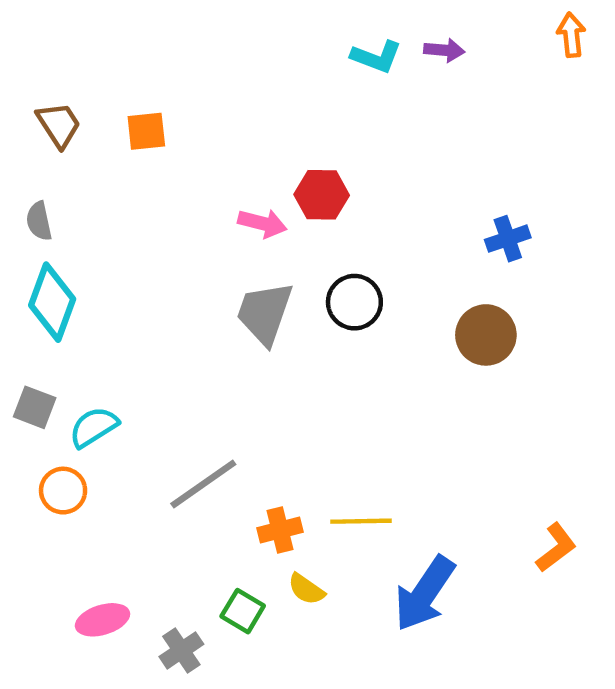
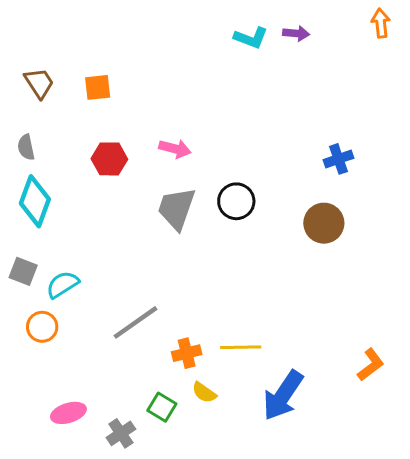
red hexagon: (322, 195) -> (109, 159), moved

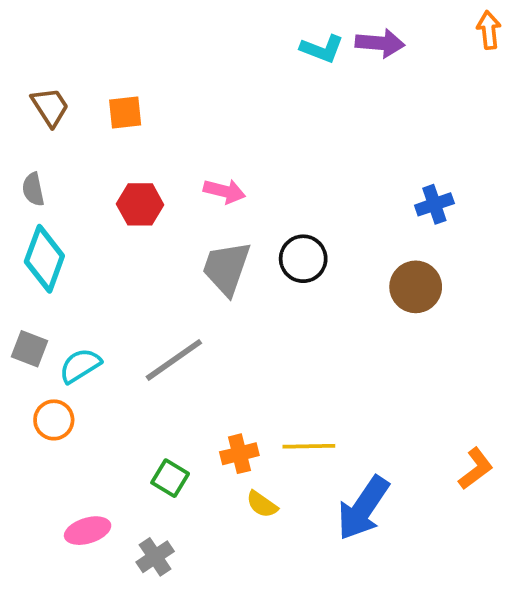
purple arrow: (296, 33) -> (380, 43), size x1.4
gray line: (136, 322) -> (174, 360), moved
green square: (162, 407) -> (170, 478), moved

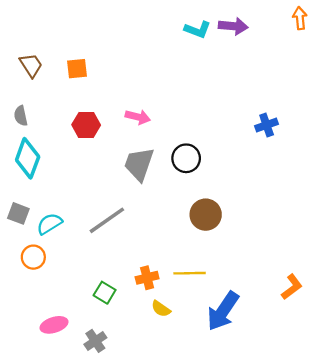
brown circle: (416, 287) -> (206, 215), moved

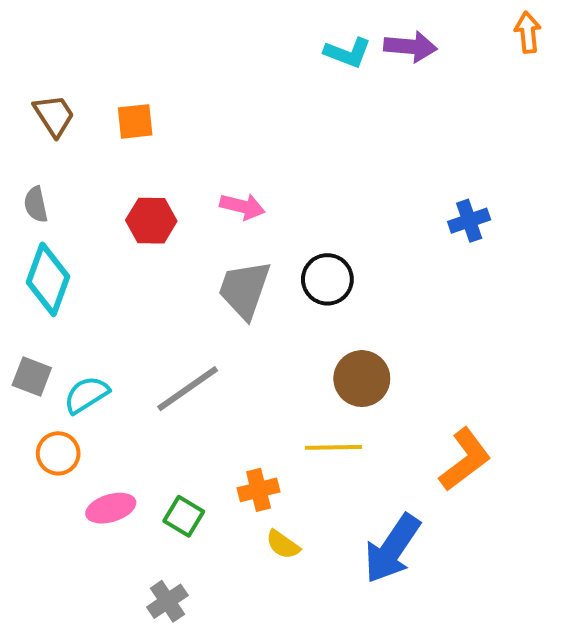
yellow line: (190, 273) -> (333, 447), moved
orange L-shape: (292, 287) -> (465, 460), moved, size x1.4
pink ellipse: (54, 325) -> (111, 508), moved

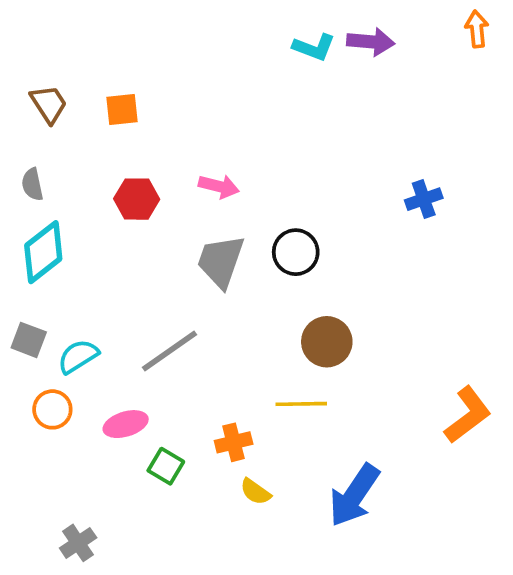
cyan diamond: (48, 279) -> (43, 252), turned 32
orange L-shape: (465, 460) -> (468, 415), moved
pink ellipse: (111, 508) -> (126, 424), moved
gray cross: (167, 601) -> (78, 543), moved

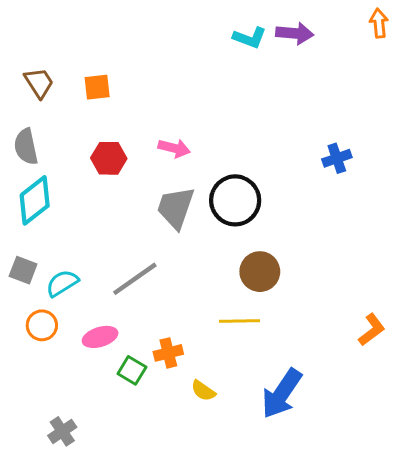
gray semicircle: (32, 184) -> (26, 147), size x1.4
black circle: (296, 252) -> (235, 200), size x1.4
orange L-shape: (468, 415) -> (372, 330), size x0.7
orange cross: (234, 442) -> (168, 353), moved

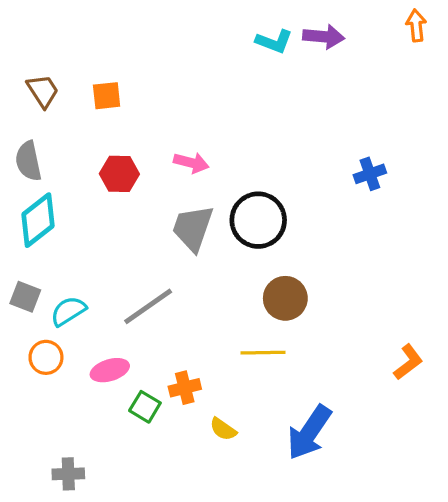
gray cross: (62, 431) -> (68, 474), turned 32

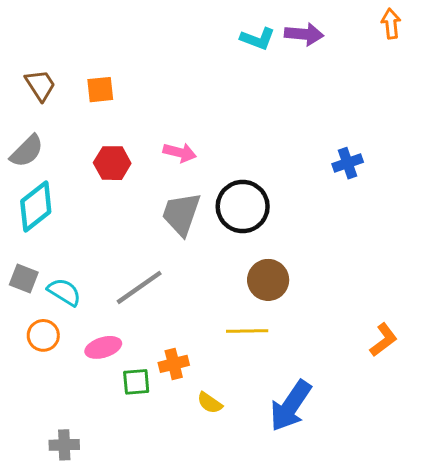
gray semicircle: (28, 161) -> (27, 151), turned -123
cyan semicircle: (68, 311) -> (64, 292), turned 64
green square: (145, 407) -> (136, 382), turned -36

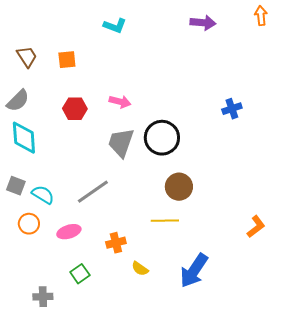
cyan L-shape: (258, 39) -> (115, 26), moved
cyan diamond: (36, 207) -> (24, 138), turned -56
green square: (136, 382) -> (80, 274), moved, turned -30

